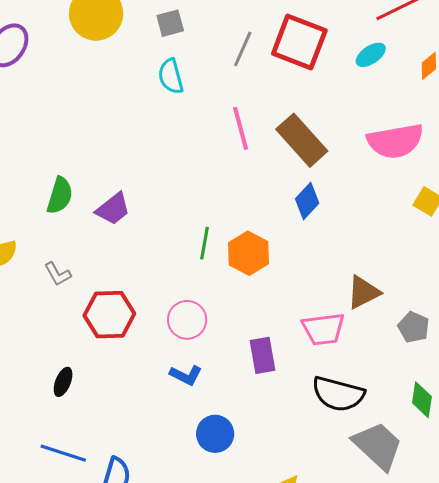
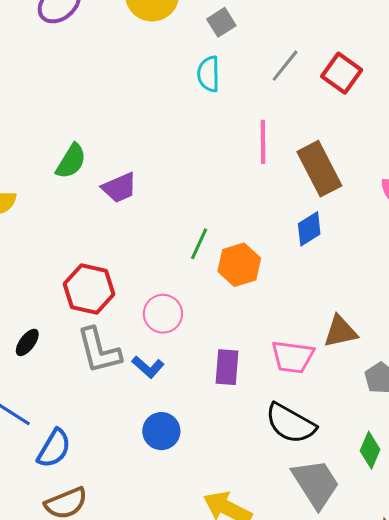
gray square: (170, 23) -> (221, 22), turned -32
red square: (299, 42) -> (342, 73), size x0.7
gray L-shape: (58, 274) -> (99, 351), moved, size x1.8

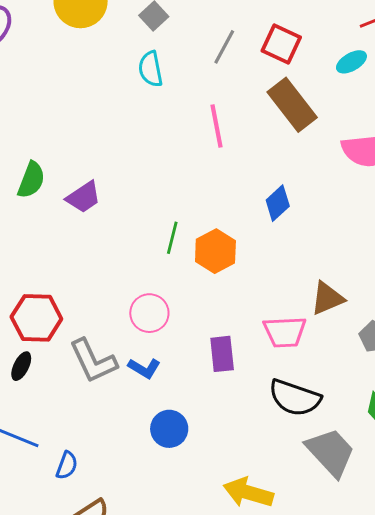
brown rectangle: (319, 169) -> (292, 105), moved
red hexagon: (89, 289) -> (36, 318), moved
blue semicircle: (54, 448) -> (67, 465), size x0.7

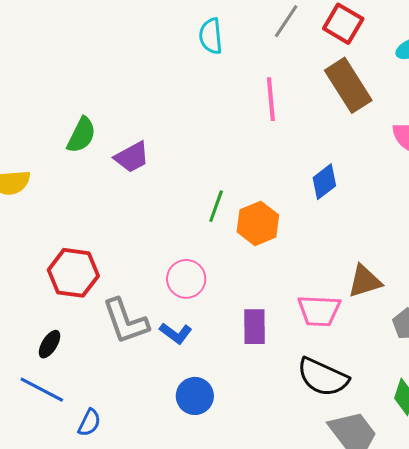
black ellipse: (21, 366) -> (50, 344), moved

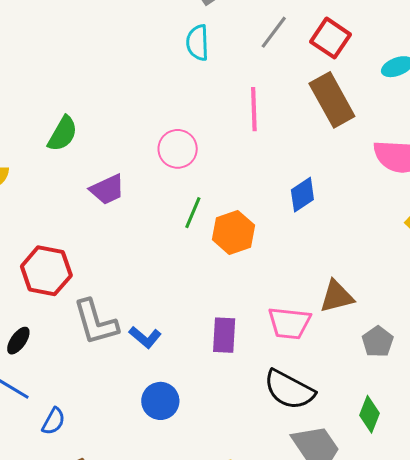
purple trapezoid: (132, 157) -> (107, 189), moved
pink circle: (186, 279) -> (178, 149), moved

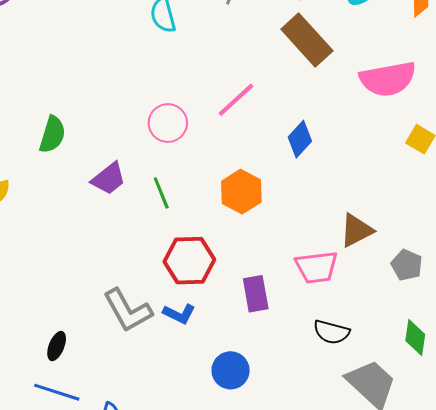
pink line: (254, 109) -> (236, 100), moved, turned 63
green line: (193, 213) -> (161, 193), moved, turned -32
red hexagon: (46, 271) -> (189, 261), moved
black semicircle: (289, 390) -> (331, 332), size x0.7
blue circle: (160, 401) -> (231, 370), moved

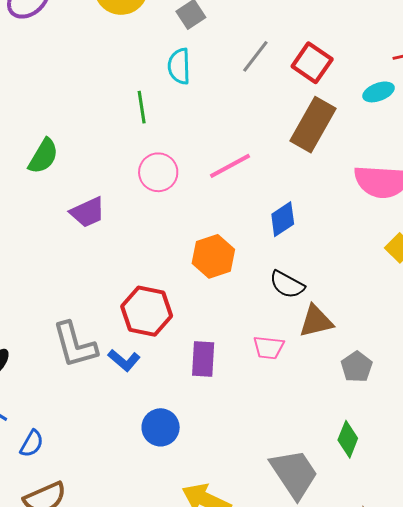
brown rectangle: (307, 40) -> (313, 125), turned 58
green line: (161, 193) -> (142, 107), moved
pink trapezoid: (317, 267) -> (269, 348), size x0.7
black semicircle: (331, 332) -> (287, 285), moved

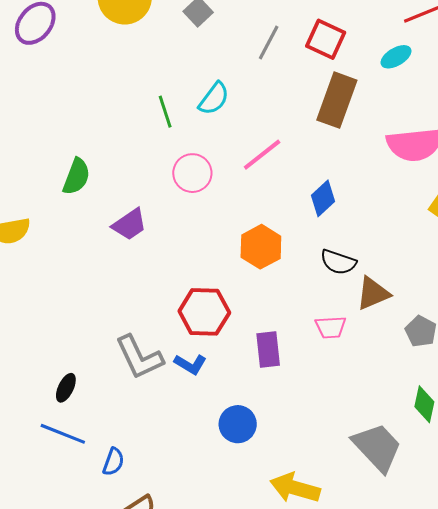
cyan semicircle: (179, 66) -> (214, 99), moved, turned -132

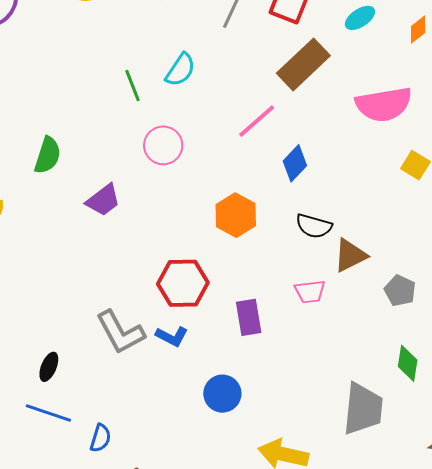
brown rectangle: (337, 100) -> (303, 64), turned 30
pink line: (262, 155) -> (257, 121), moved
gray trapezoid: (377, 447) -> (363, 409), turned 52

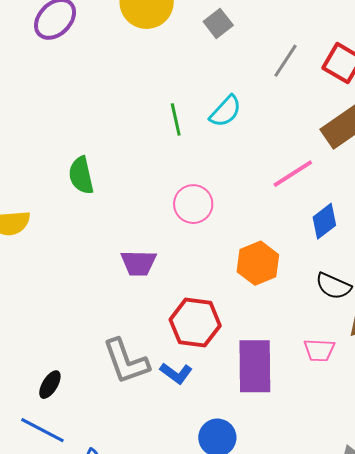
pink circle: (163, 145) -> (193, 204), moved
green semicircle: (48, 155) -> (81, 175), turned 141
purple trapezoid: (103, 200) -> (139, 263), moved, turned 30
purple rectangle: (249, 317) -> (255, 366), size x1.5

